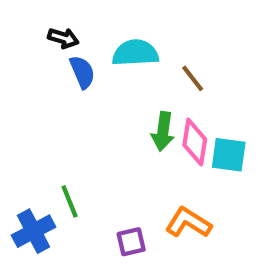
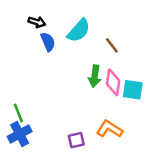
cyan semicircle: (135, 53) -> (79, 31), turned 135
green line: (70, 201) -> (18, 113), moved

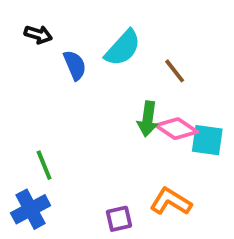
black arrow: (37, 22) -> (38, 34), moved
pink diamond: (113, 82) -> (177, 129), turned -65
green line: (18, 113) -> (44, 165), moved

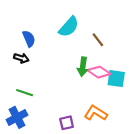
black arrow: (38, 34) -> (21, 58), moved
blue semicircle: (75, 65) -> (29, 39), moved
green line: (44, 165) -> (25, 93), turned -49

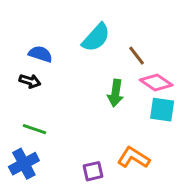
blue semicircle: (29, 39) -> (40, 54), turned -49
pink diamond: (99, 72) -> (156, 83), moved

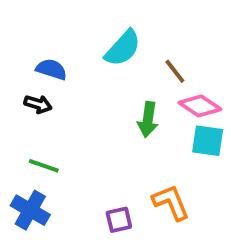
orange L-shape: (134, 158) -> (171, 202), turned 36
blue cross: (24, 164) -> (30, 210), turned -32

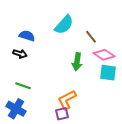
orange L-shape: (171, 202) -> (67, 100), moved, turned -95

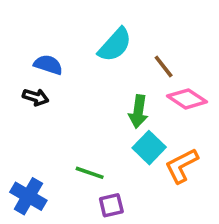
cyan square: (108, 73) -> (149, 148), moved, turned 36
green line: (23, 86) -> (90, 173), moved
orange L-shape: (67, 100) -> (182, 166), moved

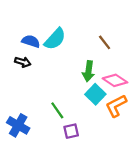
cyan semicircle: (115, 45) -> (55, 39), moved
pink diamond: (187, 99) -> (115, 80), moved
green line: (90, 173) -> (57, 110), turned 36

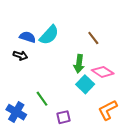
orange L-shape: (116, 106) -> (108, 110), moved
green line: (57, 110) -> (42, 99), moved

